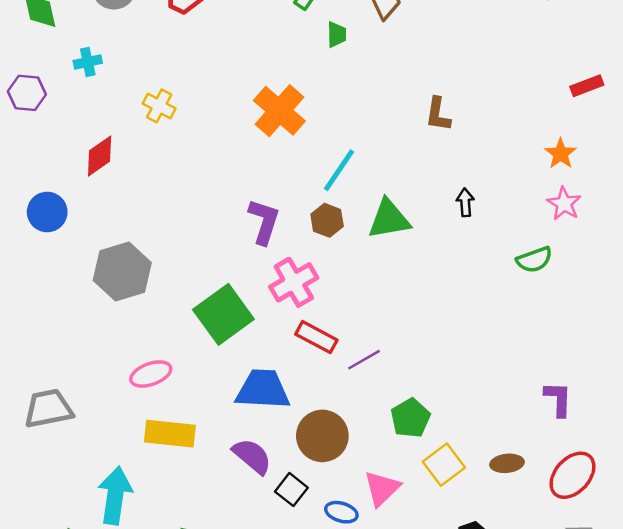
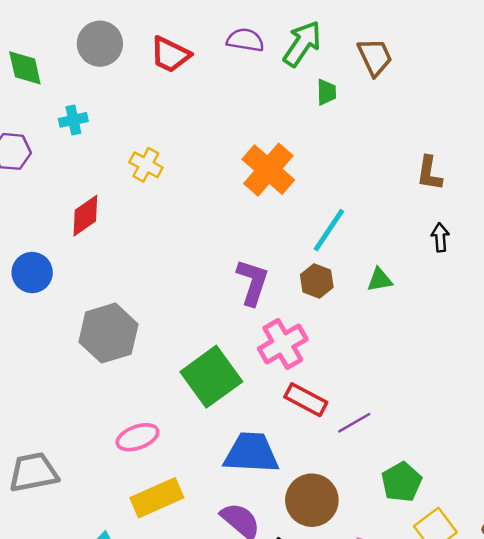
black arrow: (465, 202) -> (440, 237), moved
green triangle: (389, 219) -> (380, 280), size x0.6
yellow rectangle: (170, 434) -> (157, 498), turned -30

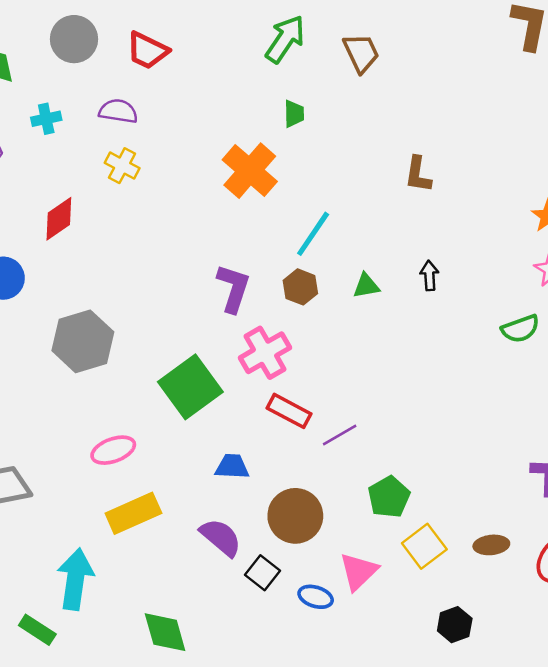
purple semicircle: (245, 40) -> (118, 111), moved
green trapezoid: (326, 92) -> (294, 114), moved
black arrow: (440, 237) -> (429, 276), moved
blue trapezoid: (251, 453) -> (232, 467), size x0.6

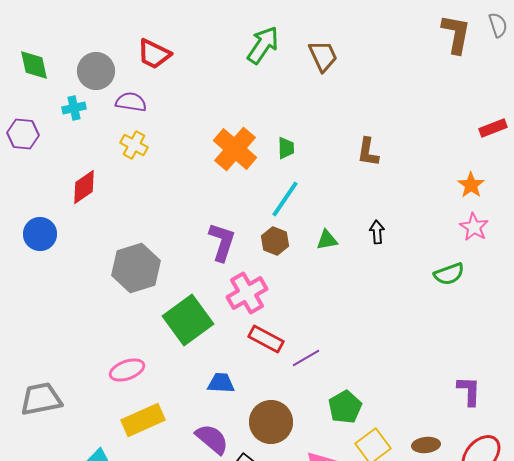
gray circle: (74, 39) -> (96, 71), moved
green trapezoid: (294, 114) -> (286, 148), moved
gray hexagon: (83, 341) -> (136, 268), moved

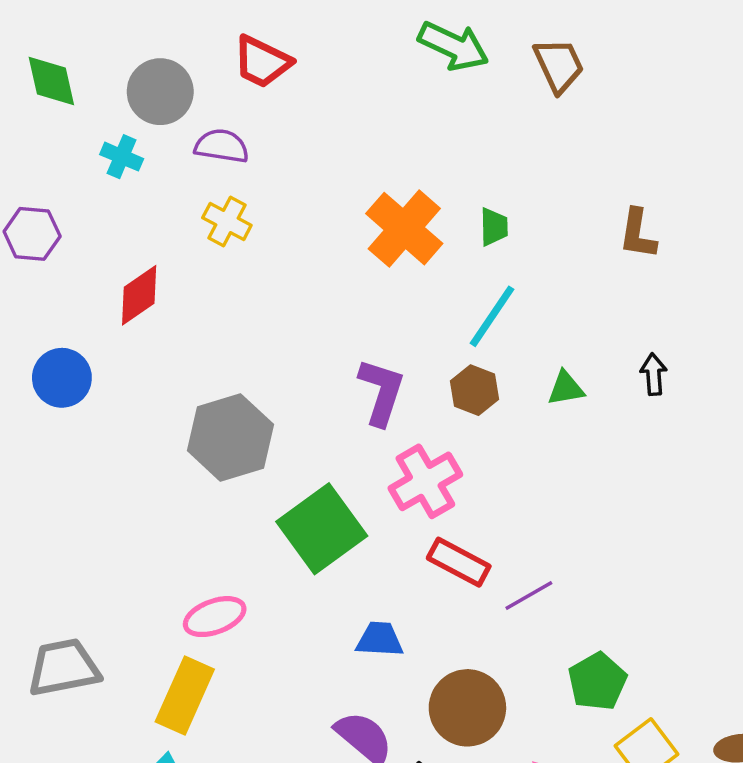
green arrow: (263, 45) -> (453, 46), turned 81
cyan cross: (74, 108) -> (122, 157), turned 35
purple hexagon: (23, 134) -> (32, 234), moved
yellow rectangle: (143, 420) -> (185, 696), moved, turned -42

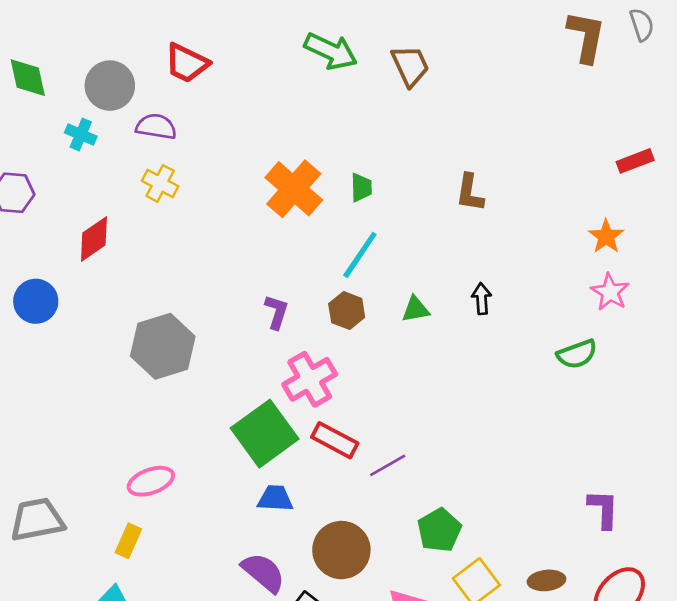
purple L-shape: (381, 392) -> (277, 312), size x0.7
green square: (322, 529) -> (265, 434), moved
yellow rectangle: (185, 696) -> (128, 541), size x0.6

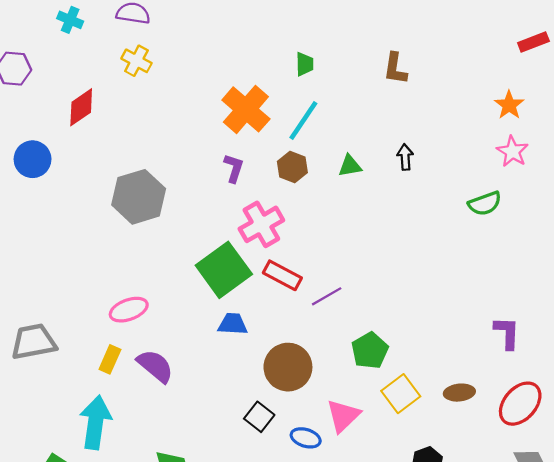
orange cross: (294, 189) -> (246, 109), moved
purple semicircle: (263, 573) -> (155, 366), moved

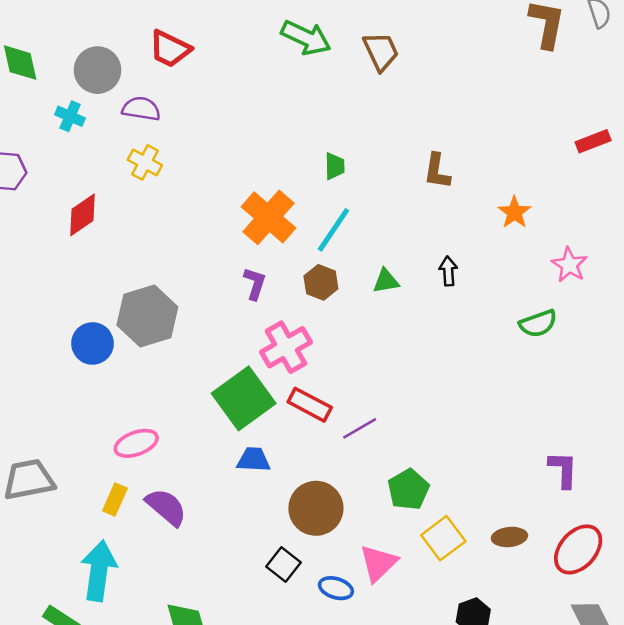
orange star: (509, 105) -> (514, 212), moved
blue circle: (33, 159) -> (92, 343), moved

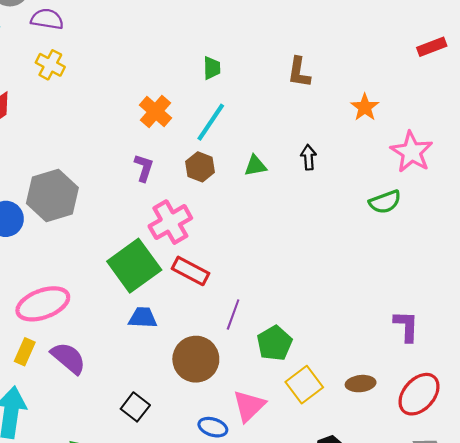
orange cross: (269, 217) -> (155, 112), size x0.7
pink star: (569, 265) -> (412, 152), size x1.4
purple line: (360, 428) -> (233, 314), moved, turned -40
pink ellipse: (136, 443) -> (43, 304), size x1.4
black square: (283, 564) -> (135, 407), moved

